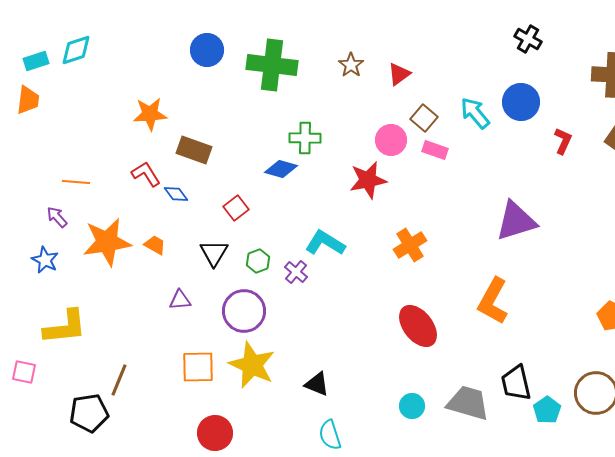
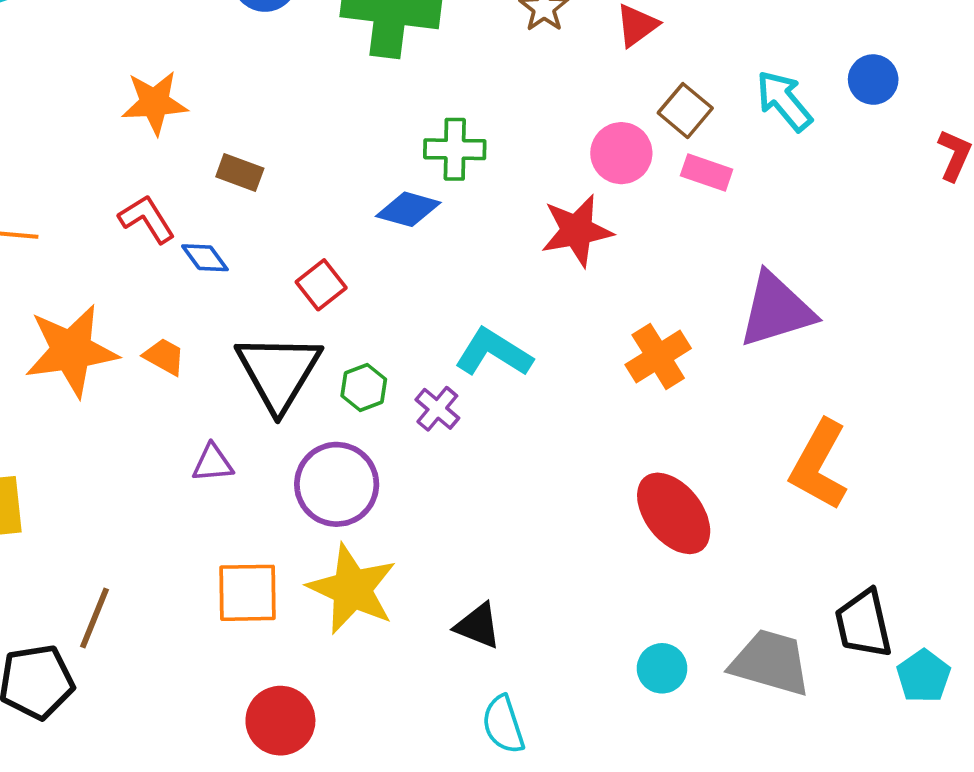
blue circle: (521, 102) -> (873, 80), size x0.7
brown rectangle: (194, 150) -> (240, 172), size x0.7
purple triangle: (516, 221) -> (776, 310), moved
black triangle: (214, 253) -> (279, 372), size x1.6

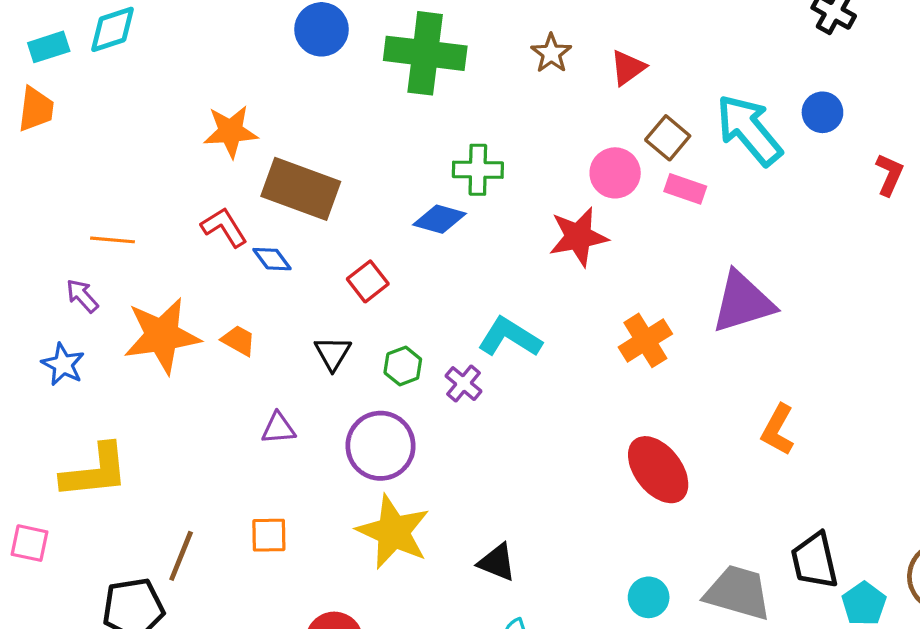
cyan arrow: (784, 101) -> (749, 130), size x1.4
brown rectangle: (240, 172) -> (301, 189), size x2.0
black triangle: (279, 372) -> (333, 353), size x0.5
orange L-shape: (819, 465) -> (778, 430), size x0.7
orange square: (248, 593) -> (269, 535), moved, size x0.7

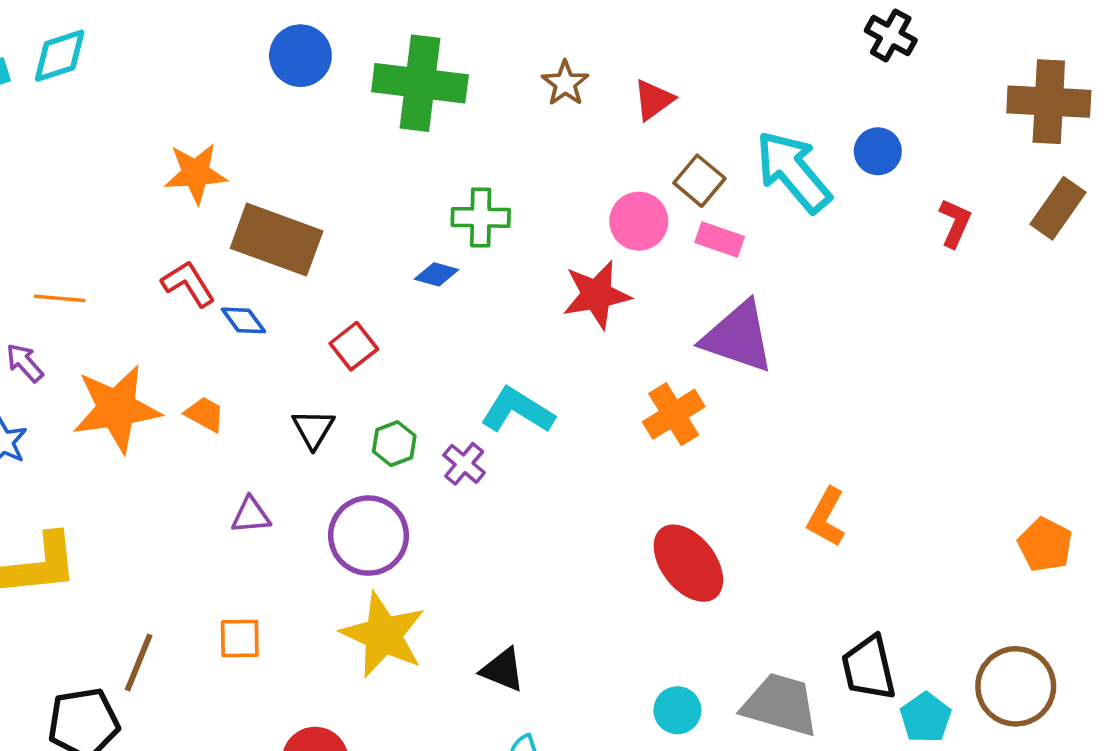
blue diamond: (440, 219) -> (437, 274), size x0.7
purple triangle: (743, 302) -> (738, 337), moved, turned 36

